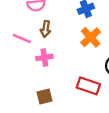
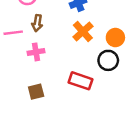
pink line: (22, 38) -> (13, 33), turned -30

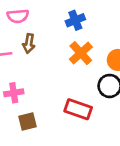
pink cross: (36, 52) -> (14, 93), moved

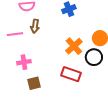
orange cross: (81, 53) -> (74, 46), moved

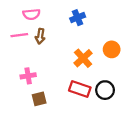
pink line: (15, 34) -> (19, 35), moved
black circle: (94, 57) -> (105, 90), moved

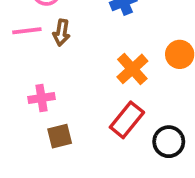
red rectangle: (80, 89) -> (127, 120), turned -70
black circle: (105, 90) -> (169, 142), moved

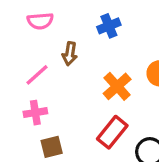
pink line: (27, 31) -> (37, 75), moved, turned -35
brown arrow: (61, 33) -> (70, 54), moved

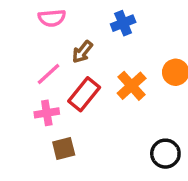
brown arrow: (70, 54) -> (82, 52), turned 30
red rectangle: (112, 132) -> (84, 94), moved

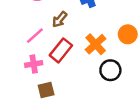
black circle: (165, 154) -> (110, 70), moved

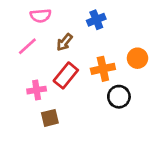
pink line: (35, 36) -> (27, 46), moved
orange cross: (96, 44) -> (103, 69), turned 30

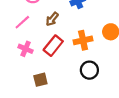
pink cross: (37, 90) -> (26, 49), moved, turned 32
black circle: (119, 97) -> (89, 70), moved

